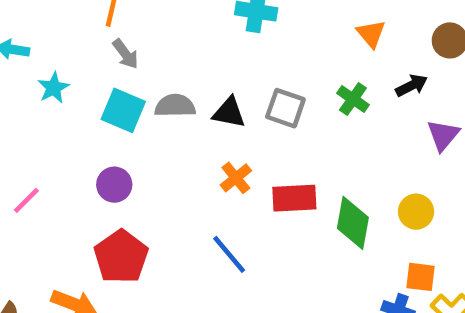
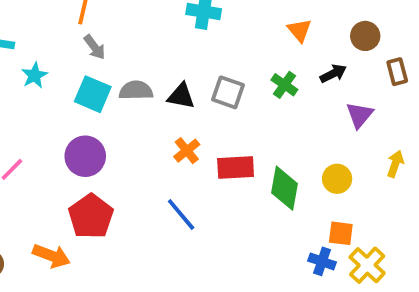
purple circle: (114, 185) -> (85, 156), size x1.4

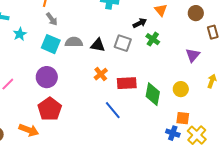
black arrow: (333, 74) -> (140, 23), moved
blue line: (181, 214) -> (113, 110), moved

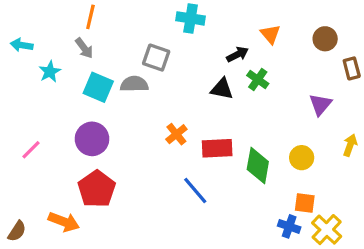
gray arrow: (52, 19) -> (84, 48), moved
gray square: (123, 43) -> (156, 58), moved
black triangle: (98, 45) -> (222, 89), moved

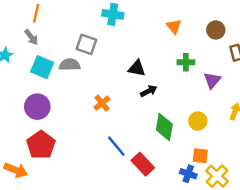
black arrow: (237, 54) -> (149, 91), moved
green cross: (258, 79) -> (186, 62), moved, turned -35
red rectangle: (217, 148) -> (143, 164), moved, turned 50

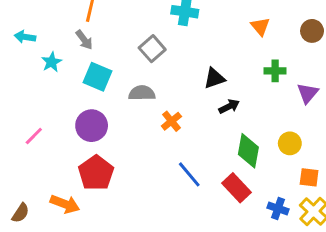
gray square: (86, 44) -> (152, 49), turned 30
gray semicircle: (70, 65) -> (142, 93), moved
black triangle: (137, 68) -> (214, 78), turned -30
orange square: (200, 156) -> (309, 177), moved
red rectangle: (143, 164) -> (237, 188), moved

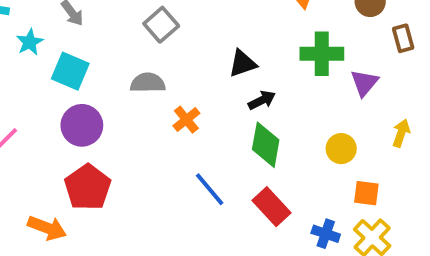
green cross: (275, 71) -> (322, 54), size x1.5
cyan square: (97, 77) -> (70, 71), moved
green diamond: (248, 151) -> (266, 145), moved

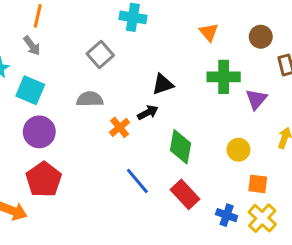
black arrow: (262, 100) -> (148, 113), moved

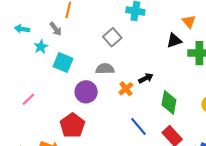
gray arrow: (32, 46) -> (56, 29), moved
black triangle: (163, 84) -> (174, 40), moved
purple circle: (39, 132) -> (86, 92), moved

